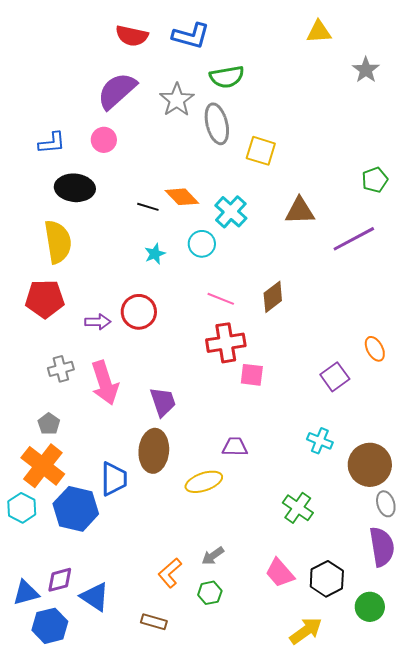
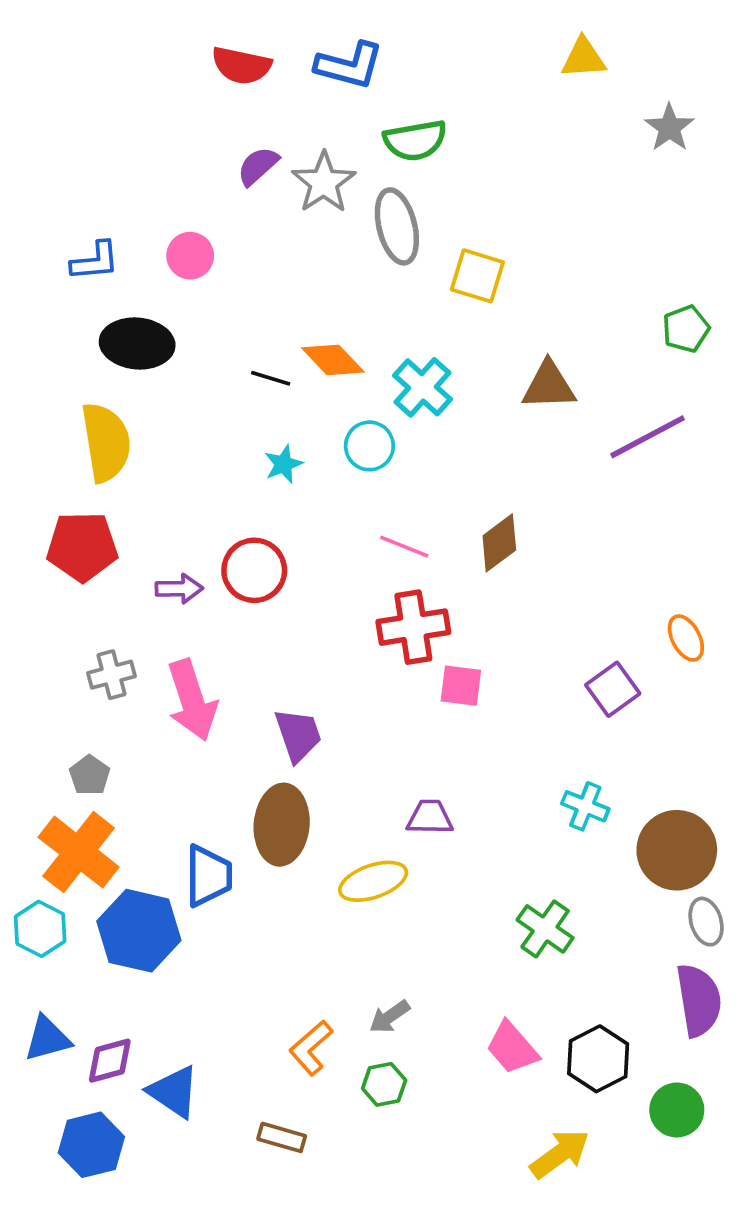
purple semicircle: (117, 91) -> (258, 166), moved, size x0.6
blue triangle: (26, 593) -> (47, 1039), moved

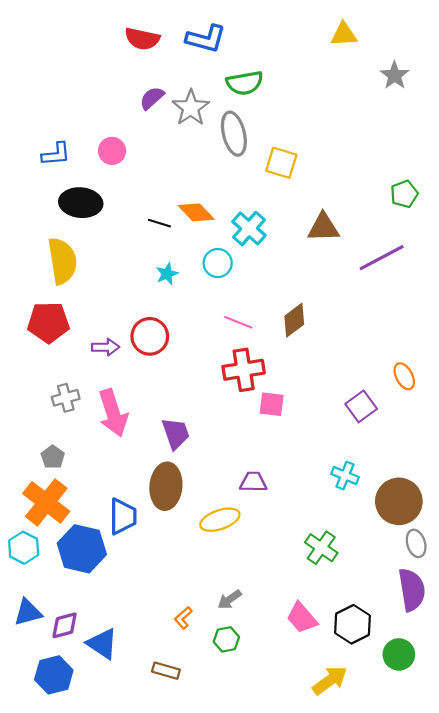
orange L-shape: (311, 1048) -> (183, 618), size x0.7

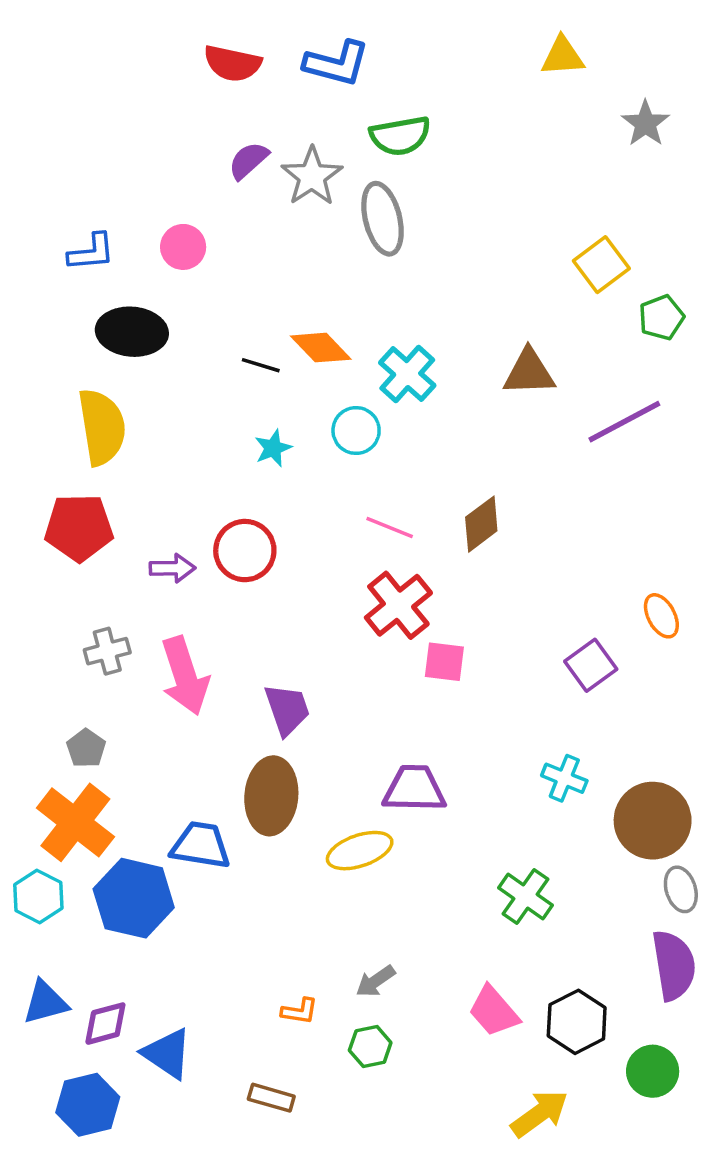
yellow square: (281, 163) -> (601, 265), moved, turned 36
red cross: (244, 370) -> (398, 605), turned -30
purple trapezoid: (253, 482) -> (414, 789), size x1.4
blue trapezoid: (123, 516) -> (201, 845), turned -81
orange L-shape: (183, 618) -> (300, 1011), turned -130

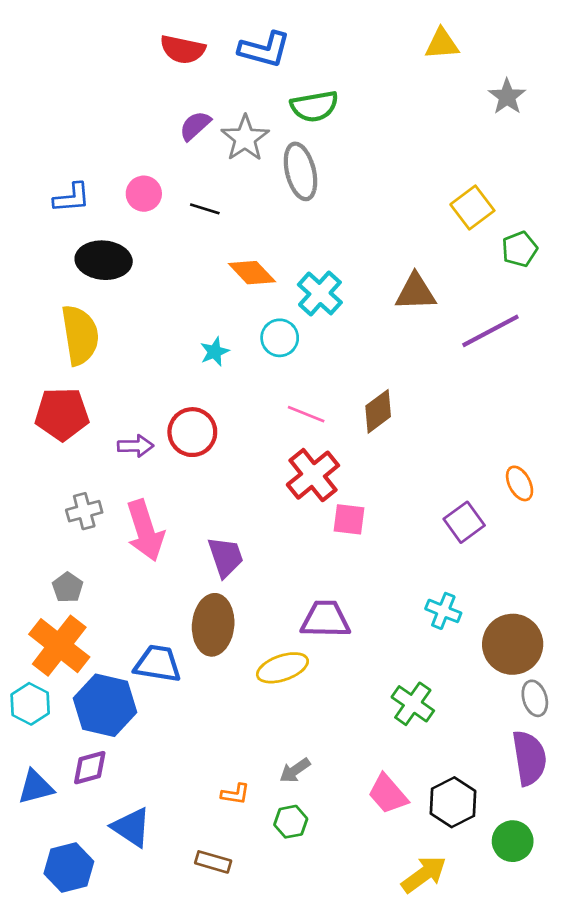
black line: (261, 365) -> (205, 209), moved
purple diamond: (105, 1024) -> (90, 768), moved

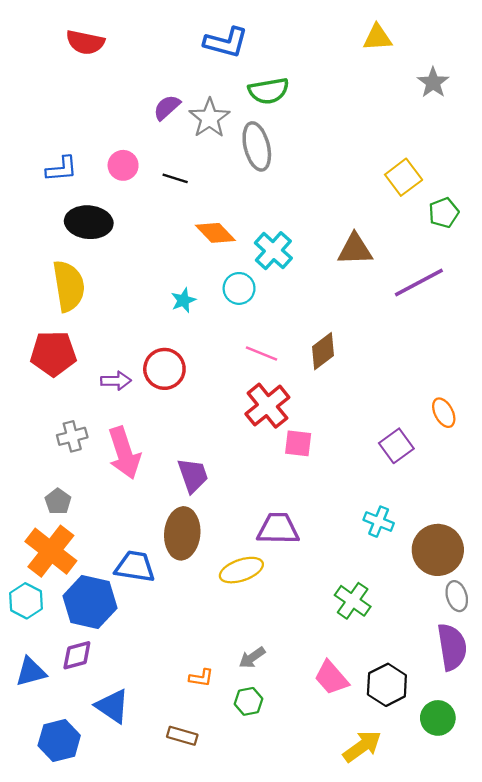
red semicircle: (183, 49) -> (85, 42), moved

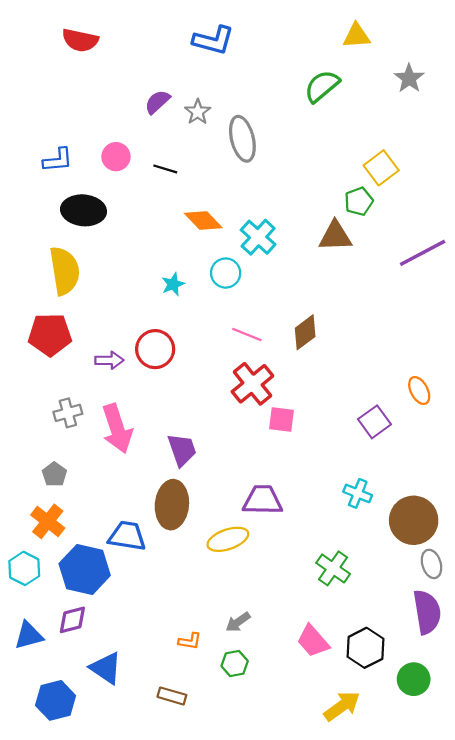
green semicircle: (269, 91) -> (322, 86), moved, turned 150
gray star: (209, 118) -> (198, 112), size x0.7
green pentagon: (444, 213) -> (359, 201), moved
purple line: (419, 283) -> (423, 253), moved
orange cross: (51, 551) -> (48, 521), size x0.7

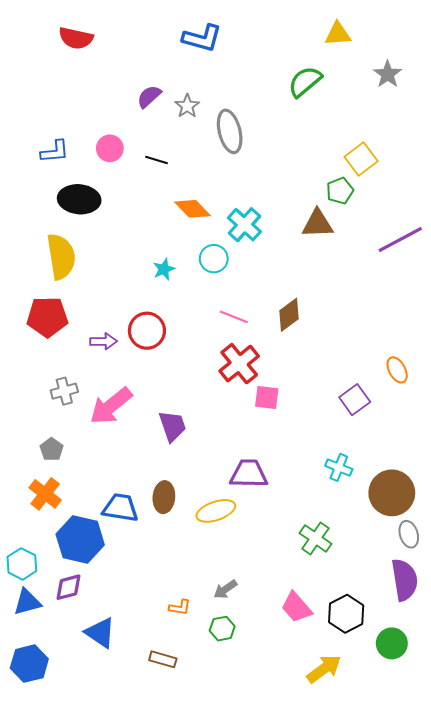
pink arrow: (117, 429) -> (111, 406), turned 69
brown ellipse: (172, 505) -> (164, 497), moved, size x0.7
cyan hexagon: (24, 568) -> (22, 564), moved
blue hexagon: (56, 700) -> (29, 664), moved

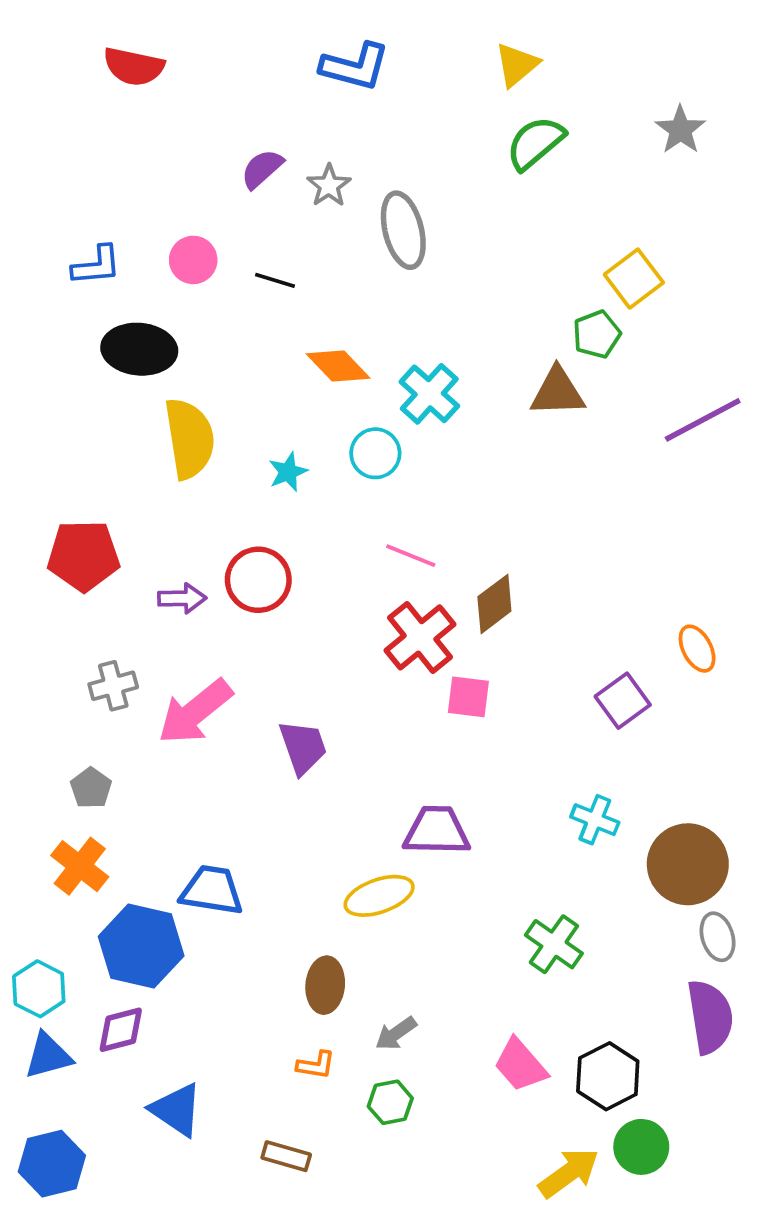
yellow triangle: (338, 34) -> (517, 65), moved, turned -36
yellow semicircle: (61, 256) -> (189, 438), moved
brown diamond: (289, 315) -> (494, 604), moved
brown ellipse: (164, 497) -> (325, 985), moved
green circle: (392, 643) -> (641, 1147), moved

